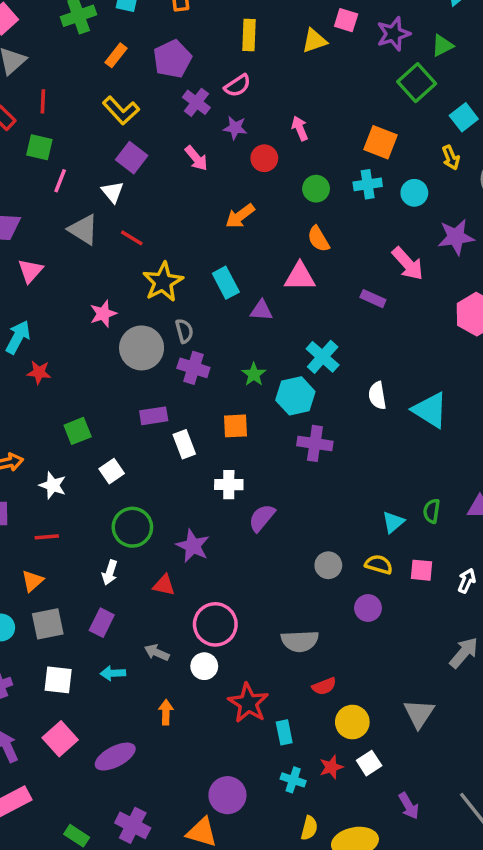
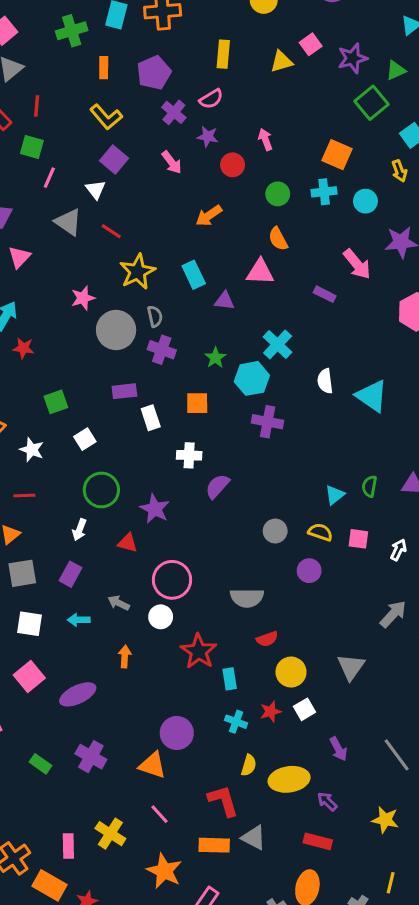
pink square: (346, 20) -> (311, 44), turned 35
orange rectangle: (116, 55) -> (104, 68), turned -40

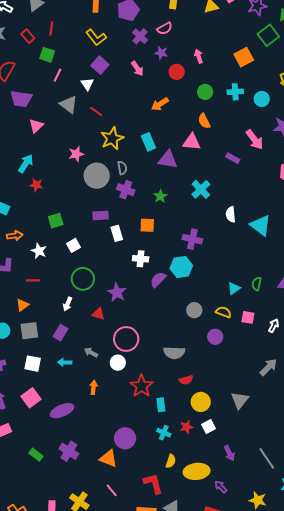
orange square: (337, 155) -> (244, 57), moved, turned 36
purple triangle: (225, 301) -> (168, 160), size x1.5
cyan hexagon: (252, 378) -> (181, 267), moved

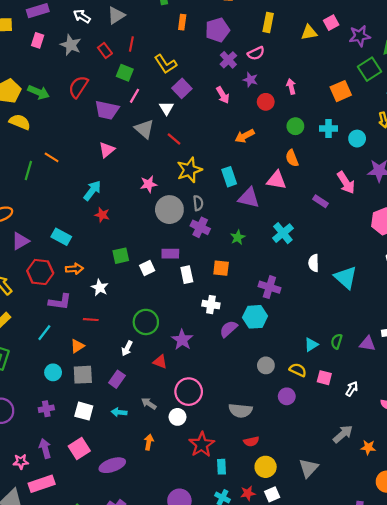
yellow L-shape: (96, 37) -> (165, 64), moved
purple trapezoid: (21, 99) -> (107, 110), moved
white square: (73, 245) -> (147, 268), moved

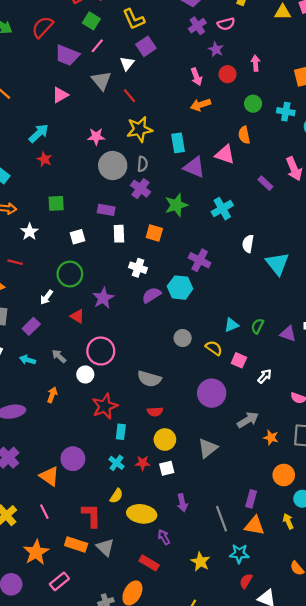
pink arrow: (223, 95) -> (196, 77), moved
green star: (238, 237) -> (176, 205), size x1.5
white square: (147, 268) -> (78, 237), moved
purple circle: (287, 396) -> (212, 393), moved, size x1.6

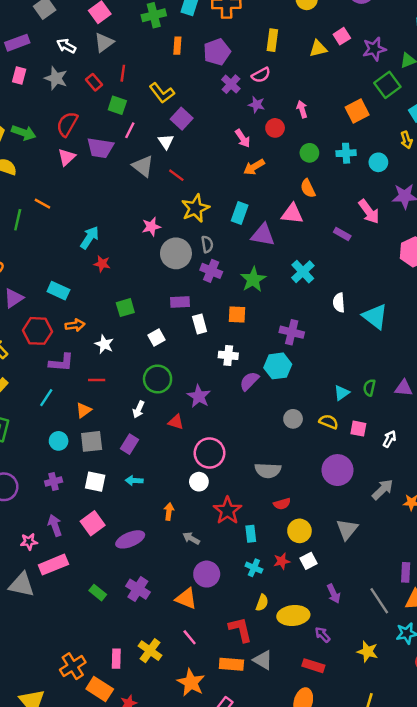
pink triangle: (60, 95) -> (67, 157), moved
cyan rectangle: (178, 143) -> (240, 213), turned 42
gray arrow: (59, 356) -> (191, 538), moved

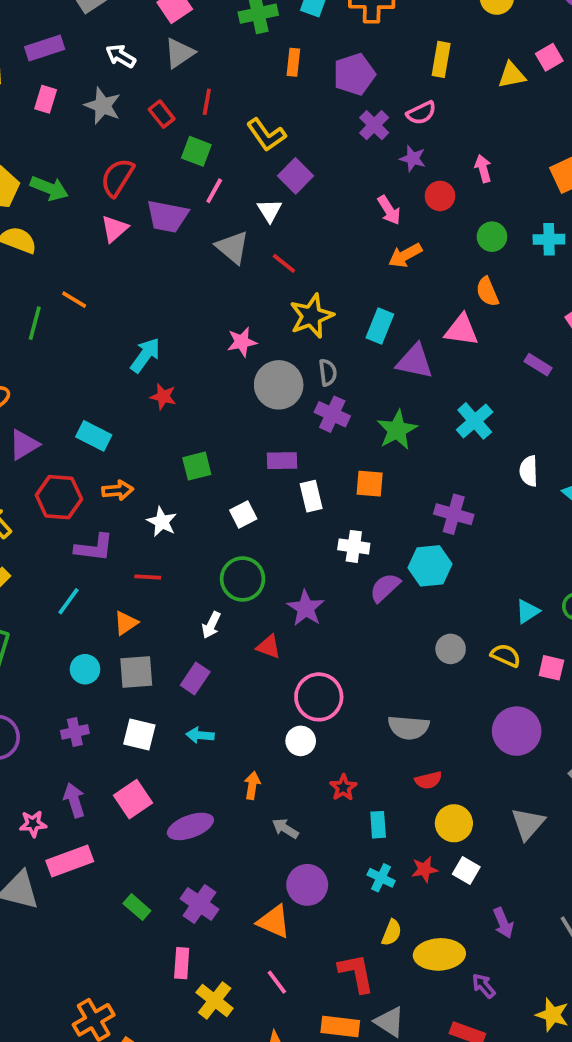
red star: (227, 511) -> (343, 787), size x0.6
white square: (309, 561) -> (466, 870), turned -35
pink rectangle: (116, 659) -> (182, 963), moved

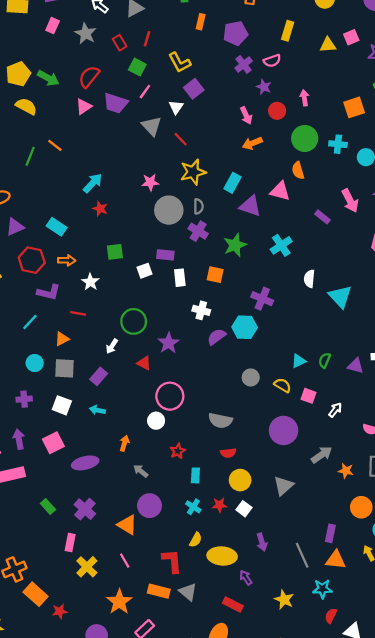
green circle: (492, 237) -> (305, 138), size x1.5
white square: (243, 514) -> (144, 271), moved

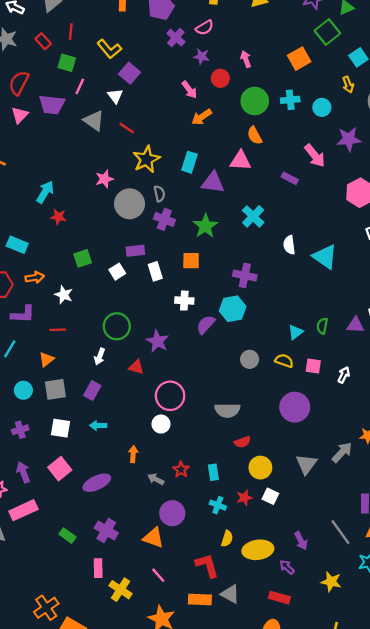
red star: (178, 451) -> (181, 470), moved
gray arrow: (322, 455) -> (342, 452), moved
purple arrow: (262, 542) -> (301, 541), moved

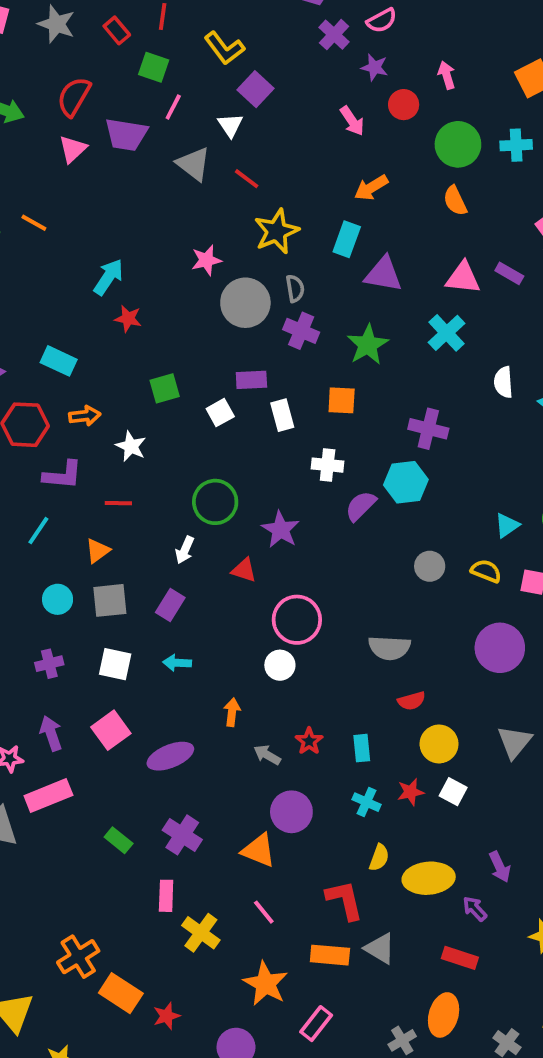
orange arrow: (202, 117) -> (371, 188), moved
pink triangle: (240, 161) -> (463, 278), moved

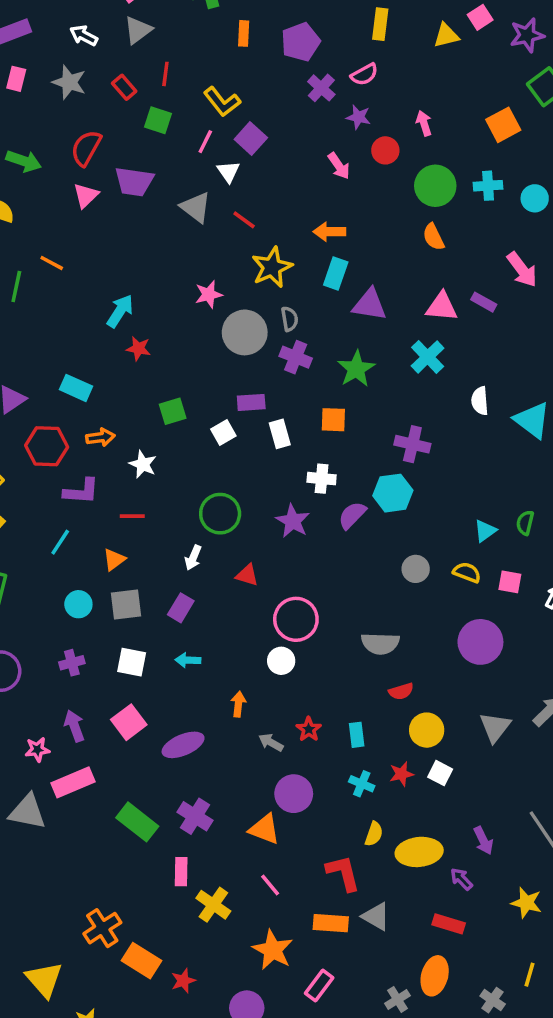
pink line: (173, 107) -> (205, 142), moved
orange arrow: (371, 188) -> (329, 232), moved, turned 32
purple star: (281, 529) -> (293, 521), moved
green rectangle: (119, 840) -> (137, 822), size x1.6

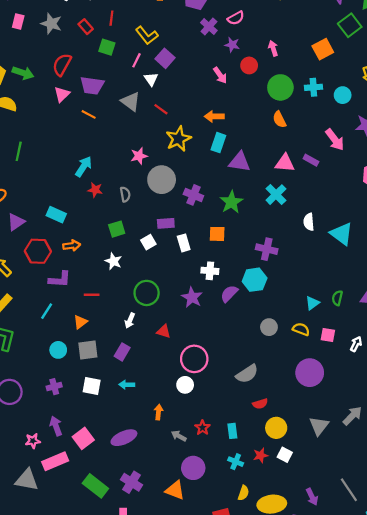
orange line: (52, 263) -> (89, 114), moved
gray semicircle: (290, 319) -> (125, 194), moved
white star: (143, 464) -> (113, 261), moved
gray semicircle: (380, 643) -> (247, 374), turned -35
pink square: (129, 722) -> (83, 438), moved

